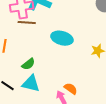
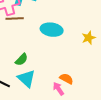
cyan triangle: (31, 84) -> (26, 79), turned 36

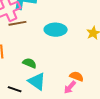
green semicircle: (21, 60) -> (30, 63), turned -104
pink arrow: (58, 89) -> (70, 87), turned -96

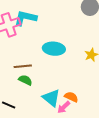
brown line: (17, 23) -> (23, 66), moved
cyan triangle: (37, 81) -> (51, 98), moved

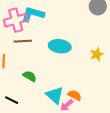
brown line: (23, 66) -> (23, 41), moved

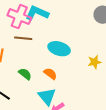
pink cross: (16, 20) -> (19, 17), turned 30
orange semicircle: (75, 95) -> (50, 74), moved

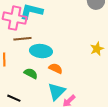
cyan ellipse: (59, 49) -> (41, 51), moved
cyan triangle: (47, 96) -> (57, 91), turned 36

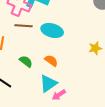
cyan ellipse: (41, 51) -> (52, 31), moved

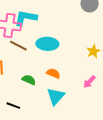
brown line: (23, 26) -> (18, 46), turned 36
pink arrow: (59, 95) -> (89, 82), moved

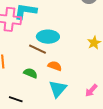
brown line: (18, 46) -> (37, 49), moved
pink arrow: (89, 82) -> (91, 90), moved

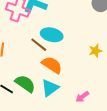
orange semicircle: (55, 66) -> (52, 65), size x1.5
green semicircle: (30, 73) -> (25, 84), moved, size x1.5

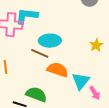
cyan triangle: (50, 88) -> (81, 81), moved
pink arrow: (82, 97) -> (95, 93), turned -72

